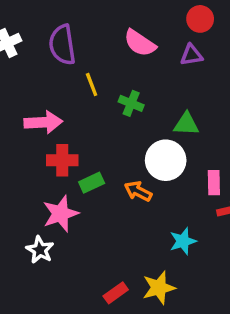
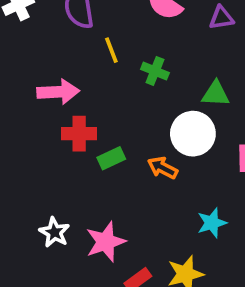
pink star: (61, 214) -> (106, 242), moved

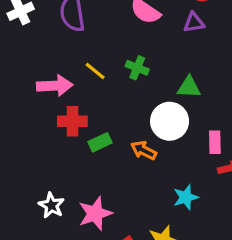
yellow line: (111, 50) -> (95, 71), moved, turned -30

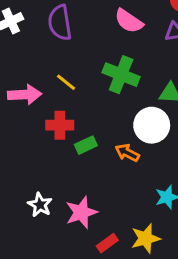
green cross: (137, 68) -> (121, 75), size x1.6
yellow line: (95, 71) -> (66, 82), moved
pink arrow: (55, 86) -> (25, 95), moved

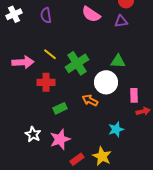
purple semicircle: (60, 23) -> (46, 15), size x0.7
green cross: (121, 75) -> (77, 63), moved, turned 35
green rectangle: (86, 145) -> (60, 108), moved
yellow star: (146, 238) -> (102, 156), turned -30

